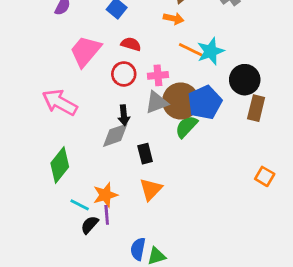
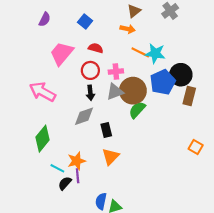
cyan star: (211, 51) -> (155, 53), turned 30
blue pentagon: (205, 102) -> (163, 82), moved
black arrow: (124, 115) -> (90, 93), moved

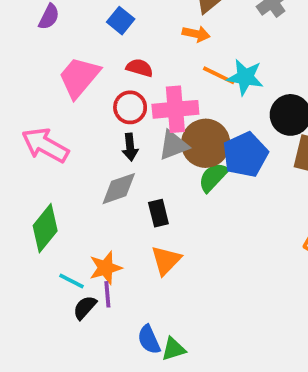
pink cross: (116, 72) -> (175, 109), size x1.6
blue pentagon: (163, 82) -> (245, 155), moved
blue semicircle: (101, 201) -> (149, 340), turned -35

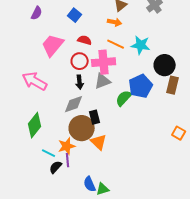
orange line: (219, 75) -> (116, 44), moved
brown circle: (206, 143) -> (82, 128), moved
orange triangle: (166, 260) -> (99, 142), turned -30

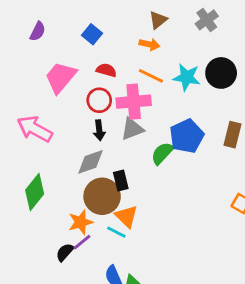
black circle: (165, 65) -> (221, 73), moved
cyan line: (49, 153) -> (116, 232), moved
purple line: (68, 160) -> (82, 242), turned 56

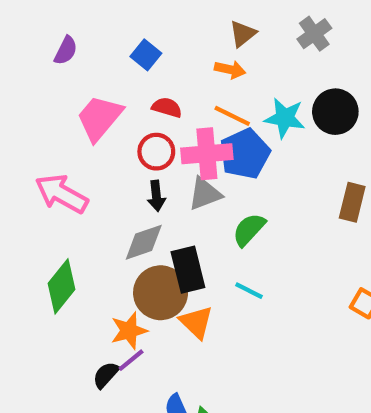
blue pentagon: (187, 136) -> (245, 154), moved
black rectangle: (121, 181) -> (188, 270), size x1.5
cyan line: (116, 232) -> (249, 291), moved

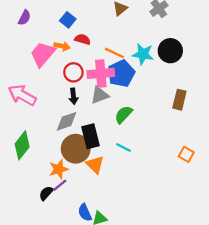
orange arrow: (230, 70) -> (62, 46), moved
red semicircle: (167, 107) -> (83, 39), moved

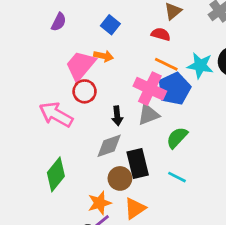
red semicircle: (83, 39) -> (161, 34), moved
red circle: (73, 72) -> (85, 91), moved
pink cross: (101, 73) -> (150, 89), turned 30
brown circle: (76, 149) -> (120, 178), size x0.7
orange triangle: (95, 165) -> (135, 208), moved, turned 42

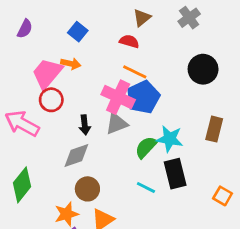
cyan star: (200, 66) -> (170, 139), moved
black rectangle: (138, 163) -> (175, 174), moved

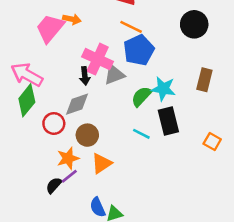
pink cross: (118, 97) -> (98, 59), moved
red circle: (51, 100) -> (54, 123), moved
green diamond: (22, 185) -> (27, 100), moved

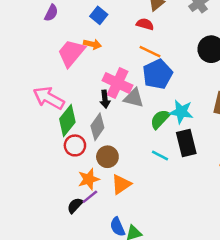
gray triangle: (114, 75) -> (134, 98), turned 35
green diamond: (27, 100) -> (67, 120), moved
gray diamond: (77, 104) -> (97, 127), turned -36

